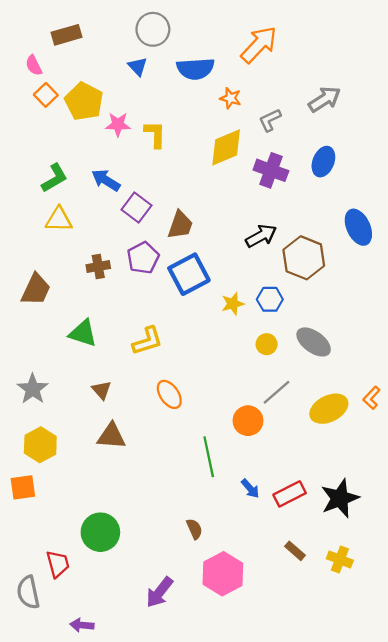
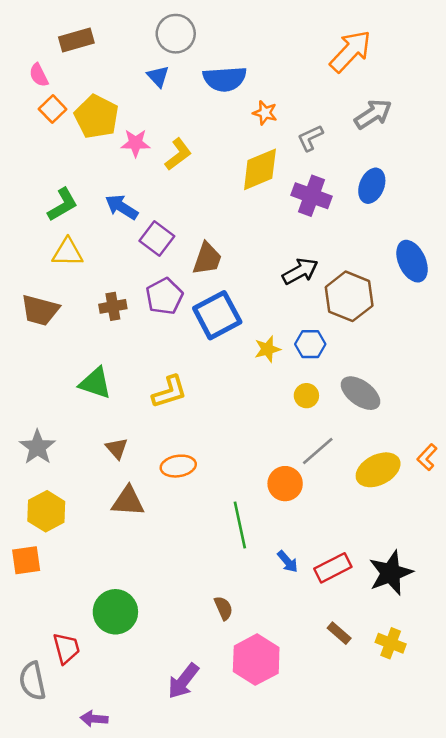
orange arrow: (259, 45) -> (350, 51), moved
yellow L-shape: (155, 134) -> (178, 154), turned 52
brown trapezoid: (36, 290) -> (40, 310), moved, turned 80
orange ellipse: (169, 394) -> (178, 466), moved, turned -64

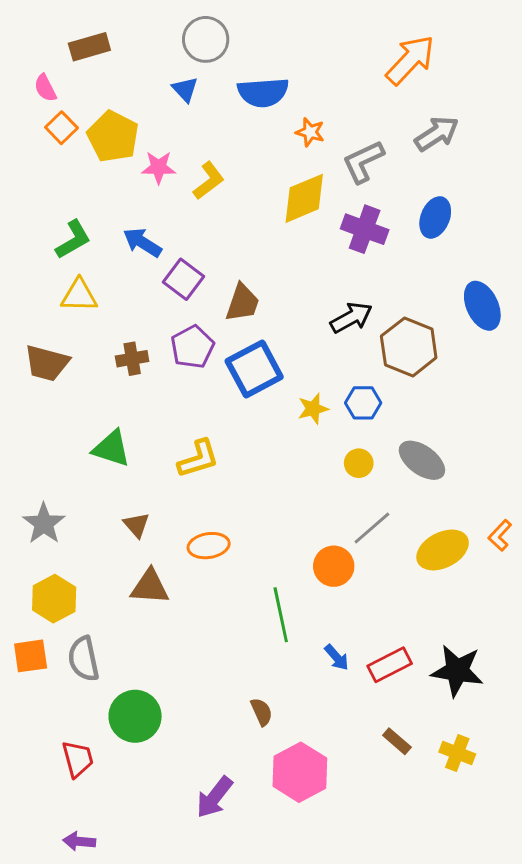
gray L-shape: (310, 138) -> (363, 162), size x1.4
black star: (391, 573) -> (457, 671), turned 30
gray semicircle: (32, 681) -> (84, 659), moved
purple arrow: (94, 719) -> (79, 841), moved

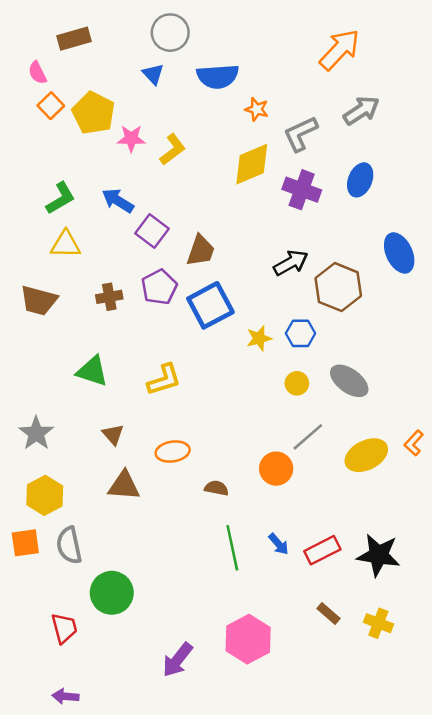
green line: (281, 615) -> (232, 548), moved
brown semicircle: (262, 712) -> (216, 488), moved, turned -55

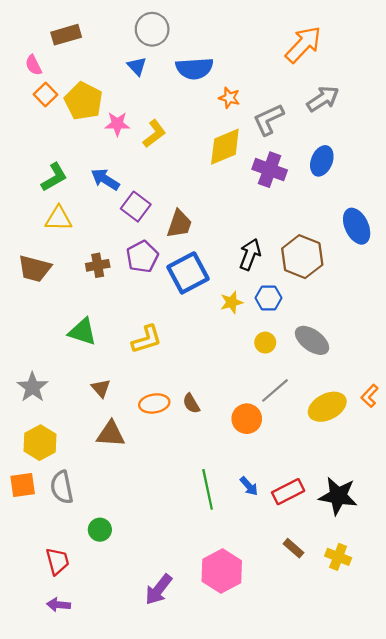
black arrow: (291, 263) -> (250, 254), moved, turned -40
brown semicircle: (216, 488) -> (191, 403), moved, turned -132
green circle: (112, 593) -> (100, 530), size x0.6
purple arrow: (65, 696) -> (59, 605), moved

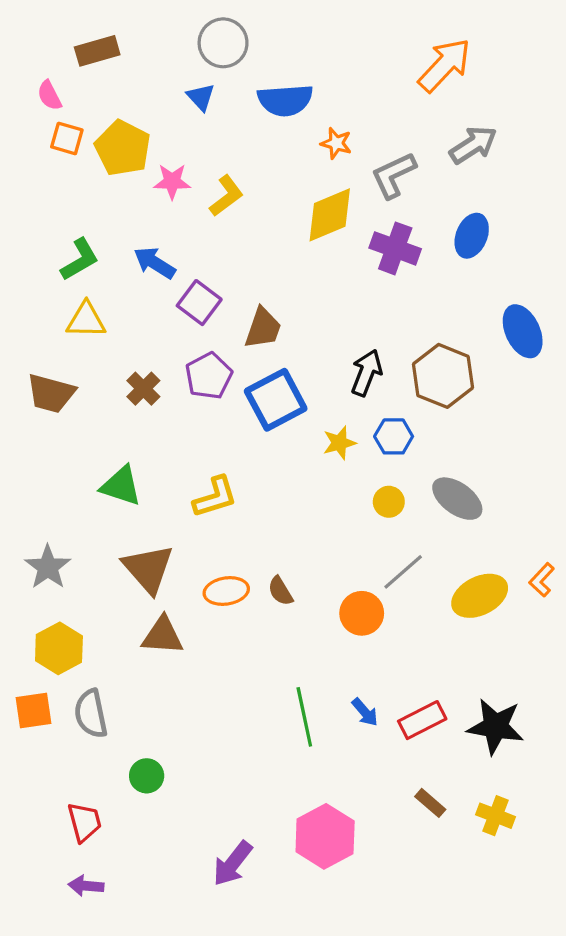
orange square: (45, 95) -> (67, 138), turned -30
brown cross: (98, 265) -> (143, 389), turned -35
brown triangle: (101, 388) -> (148, 569), size x1.8

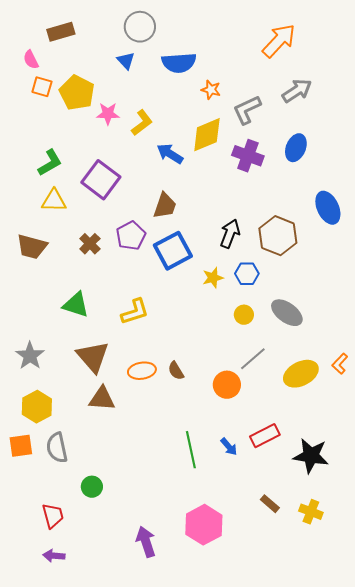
blue arrow: (155, 263) -> (170, 154), moved
purple square: (199, 303) -> (101, 180), moved, size x1.4
red rectangle: (422, 720) -> (265, 436), moved
purple arrow: (233, 863) -> (146, 542), turned 124

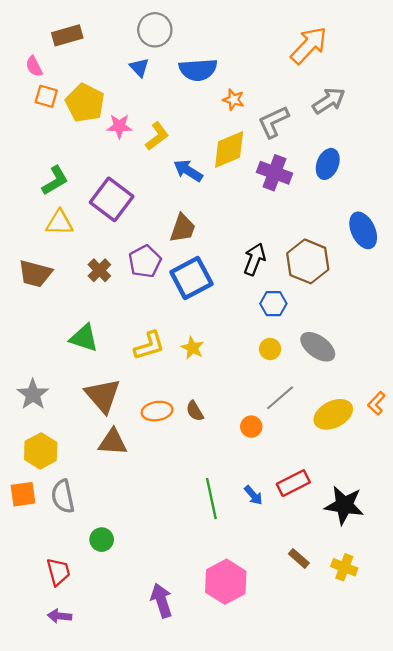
yellow star: (213, 278) -> (192, 348), moved, turned -30
orange circle: (227, 385) -> (251, 427), size x0.7

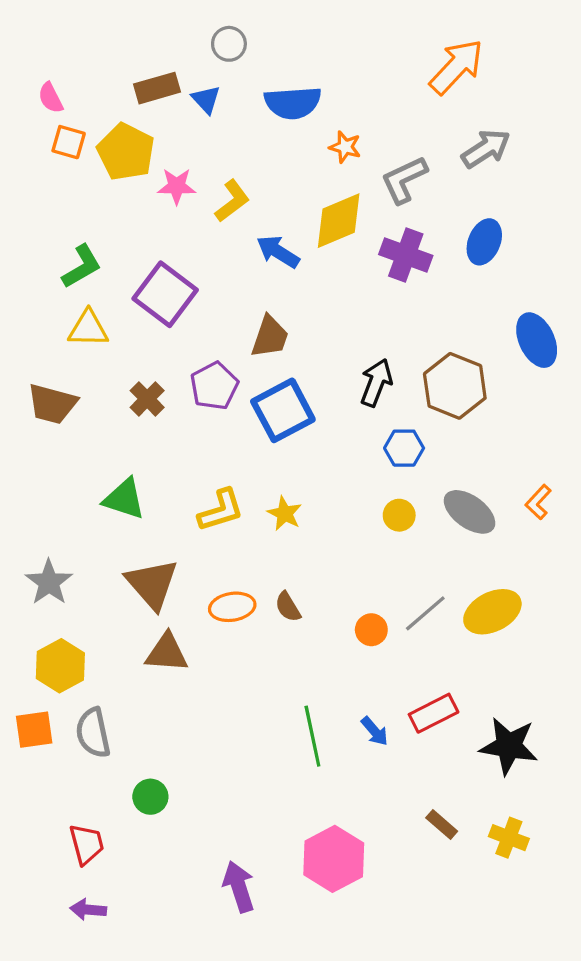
gray circle: (155, 30) -> (229, 44), size x0.7
brown rectangle: (67, 35) -> (157, 88), moved
gray line: (280, 398) -> (425, 613), moved
orange L-shape: (376, 403) -> (538, 502), moved

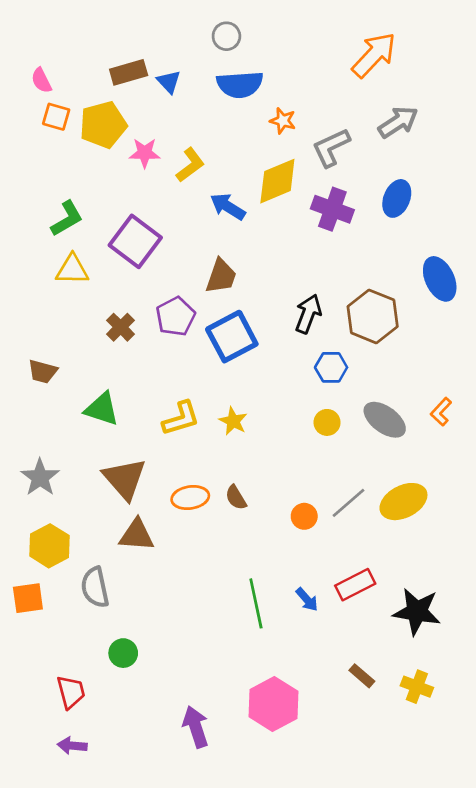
gray circle: (229, 44) -> (226, 36), moved
yellow pentagon: (126, 152) -> (103, 125), turned 30
brown trapezoid: (52, 404) -> (43, 371), moved, size x0.7
gray semicircle: (93, 733) -> (95, 587), moved

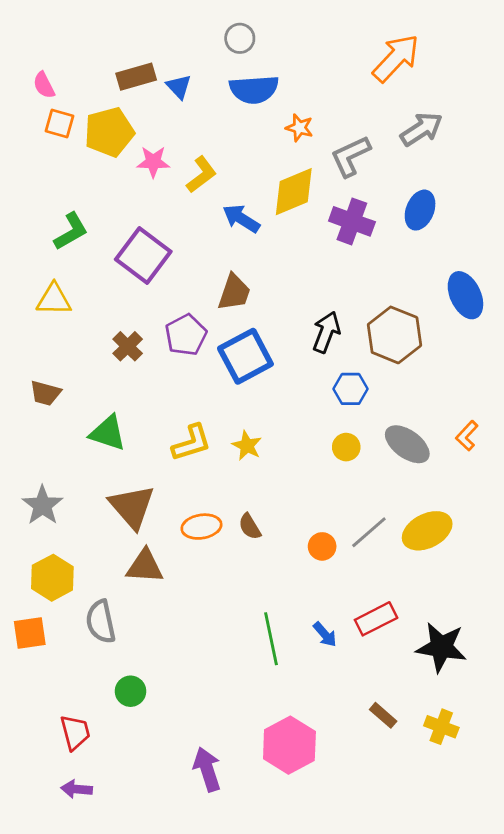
yellow triangle: (72, 270) -> (54, 299), moved

